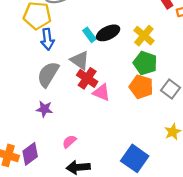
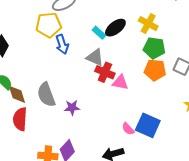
gray semicircle: (48, 74) -> (46, 95), moved, turned -40
pink semicircle: (69, 141) -> (128, 129), moved, turned -80
blue square: (135, 158) -> (148, 125), moved

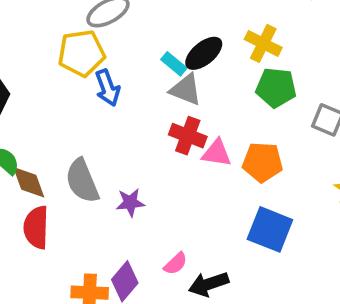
gray triangle: (95, 57) -> (186, 90), moved
orange pentagon: (155, 70) -> (262, 162), moved
pink semicircle: (128, 129) -> (176, 264), moved, turned -88

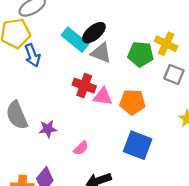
yellow cross: (263, 43) -> (166, 44), moved
cyan rectangle: (174, 64) -> (75, 40), size x1.6
gray triangle: (186, 90) -> (101, 53), moved
pink semicircle: (176, 264) -> (81, 148), moved

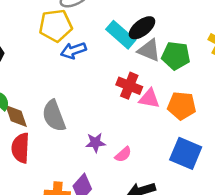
green pentagon: (141, 54) -> (176, 56), moved
blue arrow: (32, 55) -> (73, 50), turned 90
purple star: (48, 129) -> (95, 143), moved

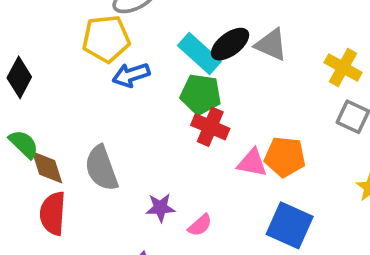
gray triangle: (149, 50) -> (271, 45), moved
green pentagon: (176, 56) -> (201, 94), moved
pink triangle: (149, 99) -> (252, 163), moved

